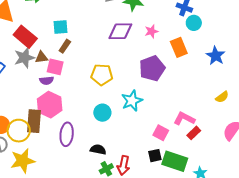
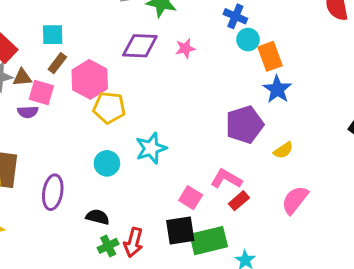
orange rectangle: (179, 47) -> (270, 56), moved
purple pentagon: (152, 68) -> (245, 125), moved
pink hexagon: (50, 105) -> (90, 79), moved
black square: (155, 156) -> (180, 231), size x1.5
green rectangle: (175, 161) -> (209, 241), turned -35

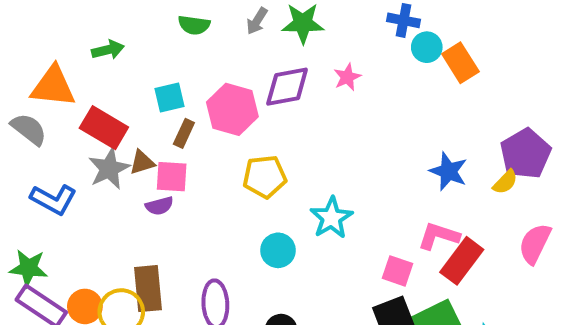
pink hexagon: (90, 79) -> (232, 109), moved
blue star: (277, 89) -> (448, 171), moved
purple pentagon: (245, 125) -> (525, 154), moved
red rectangle: (239, 201) -> (462, 261), size x1.6

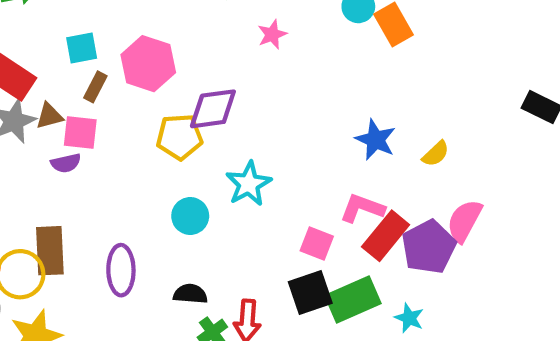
purple diamond: (287, 87) -> (213, 109), moved
purple pentagon: (525, 154) -> (429, 247), moved

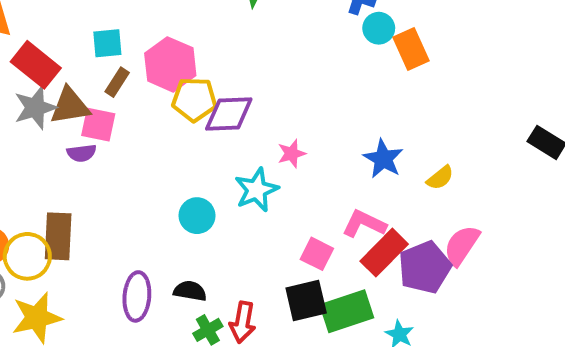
pink star: (272, 34) -> (292, 154), moved
brown triangle: (49, 116) -> (70, 106), size x1.5
yellow pentagon: (179, 137) -> (194, 99), moved
purple ellipse: (121, 270) -> (137, 296), moved

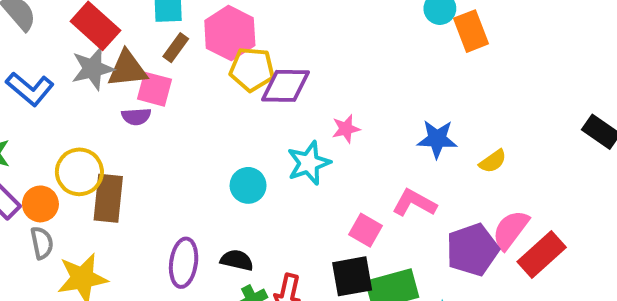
blue star: (383, 159) -> (437, 139), turned -30
red rectangle: (384, 253) -> (542, 254), moved
yellow circle: (27, 256) -> (79, 172), moved

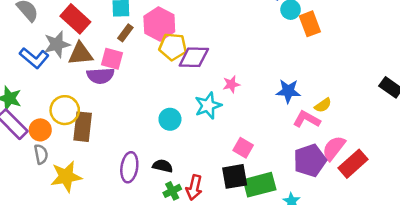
gray star: (93, 69) -> (57, 44), moved
brown triangle: (127, 69) -> (80, 54), moved
purple semicircle: (136, 117) -> (100, 76), size x1.5
pink L-shape: (414, 203) -> (307, 119), moved

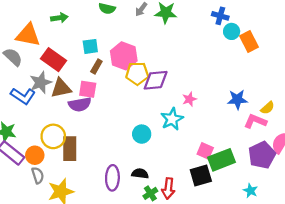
green rectangle: (260, 185) -> (222, 160), moved

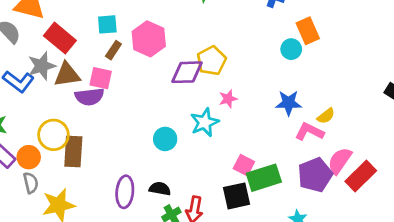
cyan circle: (232, 31) -> (291, 49), moved
yellow pentagon: (137, 73) -> (211, 61), moved, turned -30

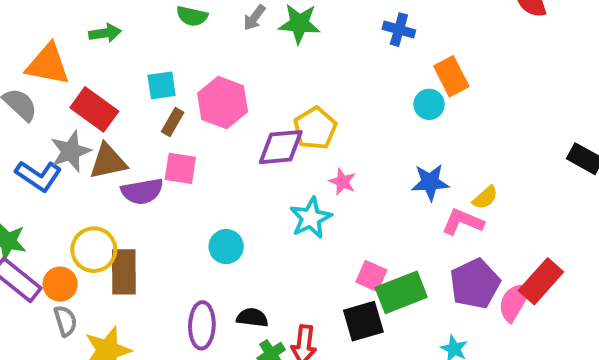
pink square: (101, 78) -> (180, 168), moved
pink star: (228, 99) -> (342, 182), turned -30
cyan circle: (165, 139) -> (226, 247), moved
pink semicircle: (340, 161) -> (515, 302), moved

